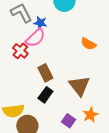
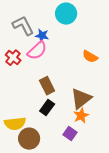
red cross: (20, 51) -> (13, 58), moved
brown triangle: (79, 86) -> (81, 99), turned 30
orange star: (90, 115) -> (81, 116), moved

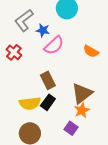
gray L-shape: (23, 26) -> (24, 20), turned -100
pink semicircle: (37, 51) -> (54, 45), moved
yellow semicircle: (15, 124) -> (30, 103), moved

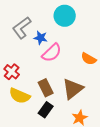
red cross: (14, 52) -> (12, 72), moved
brown triangle: (82, 93) -> (73, 89), moved
yellow semicircle: (30, 103) -> (20, 96), moved, turned 30

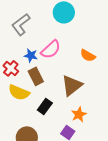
blue star: (41, 38) -> (31, 55), moved
brown rectangle: (46, 88) -> (36, 76), moved

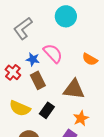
pink semicircle: (51, 49) -> (53, 53), turned -90
brown triangle: (72, 85) -> (74, 89), turned 45
yellow semicircle: (19, 92) -> (20, 108), moved

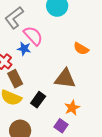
pink semicircle: (53, 53) -> (33, 36), moved
brown rectangle: (38, 80) -> (15, 79), moved

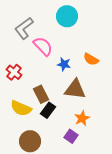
blue star: (24, 49) -> (64, 64), moved
brown rectangle: (15, 79) -> (41, 94), moved

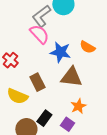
gray L-shape: (24, 28) -> (41, 16), moved
blue star: (64, 64) -> (60, 52), size x1.5
black rectangle: (48, 110) -> (44, 118), moved

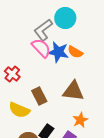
orange semicircle: (87, 47) -> (75, 52), moved
blue star: (60, 52) -> (58, 52), moved

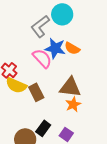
pink semicircle: (41, 48) -> (42, 58), moved
yellow semicircle: (19, 110) -> (16, 85), moved
orange star: (80, 120) -> (73, 104), moved

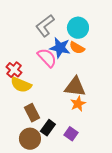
cyan circle: (62, 14) -> (78, 28), moved
brown rectangle: (36, 92) -> (32, 113), moved

